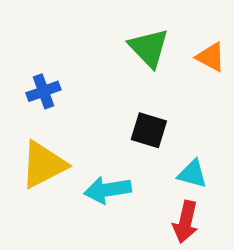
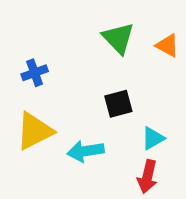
black square: (149, 130) -> (118, 104), turned -32
cyan triangle: (192, 174) -> (153, 138), turned -45

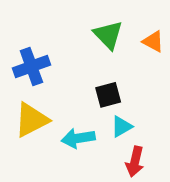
blue cross: (35, 73) -> (31, 67), size x1.5
cyan triangle: (153, 138) -> (122, 127), moved

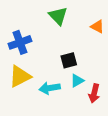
green triangle: (108, 35) -> (58, 16), moved
red arrow: (135, 162) -> (94, 93), moved

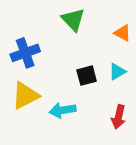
cyan triangle: (77, 81) -> (117, 72), moved

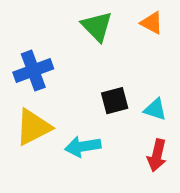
orange triangle: (123, 33) -> (152, 23), moved
cyan triangle: (117, 72) -> (155, 109), moved, turned 48

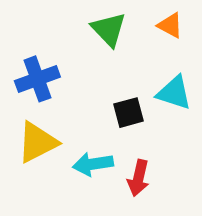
cyan triangle: (155, 109) -> (174, 93), moved, size x1.4
red arrow: (157, 155) -> (138, 178), moved

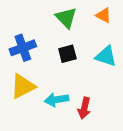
black square: (129, 113) -> (67, 54), moved

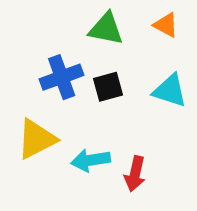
green triangle: (66, 18) -> (106, 29), turned -35
blue cross: (23, 48) -> (62, 77), moved

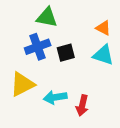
orange triangle: (166, 25) -> (103, 28), moved
green triangle: (106, 29) -> (47, 17), moved

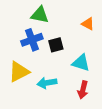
cyan triangle: (103, 55) -> (81, 63), moved
red arrow: (82, 105) -> (83, 90), moved

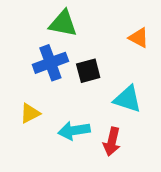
yellow triangle: (19, 72) -> (30, 113), size x0.6
red arrow: (83, 90) -> (112, 142), moved

